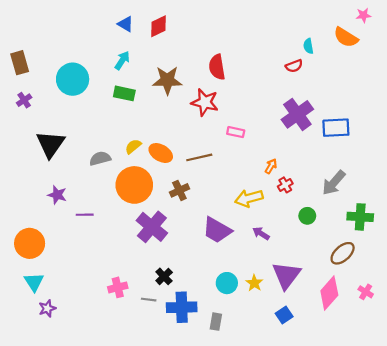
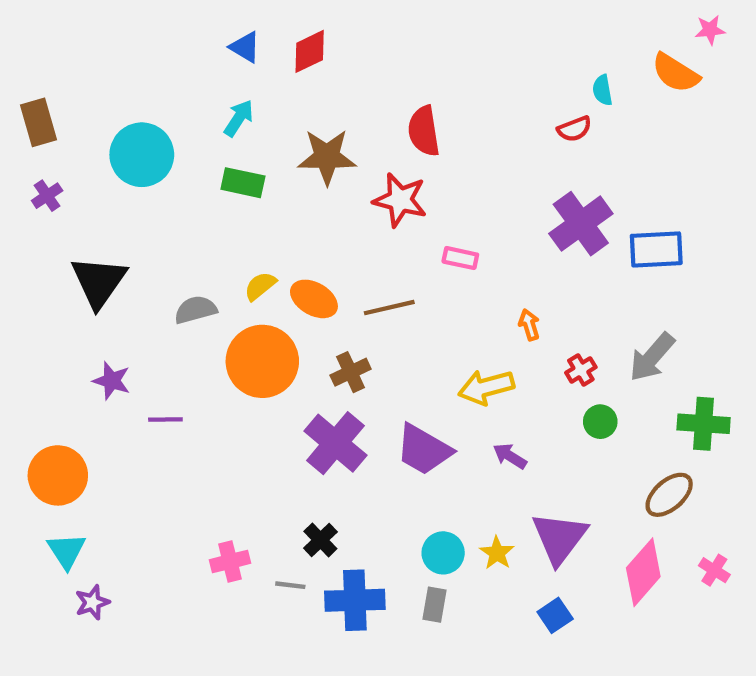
orange arrow: (271, 166) -> (529, 325), turned -48
red cross: (285, 185) -> (581, 370), moved
purple cross: (152, 227) -> (335, 443), moved
gray rectangle: (216, 322) -> (435, 605), moved

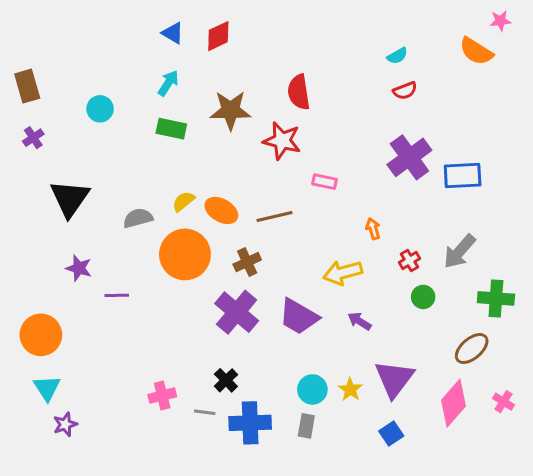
cyan semicircle: (602, 90) -> (397, 56), moved, turned -110
cyan circle: (142, 155) -> (100, 109), size x0.6

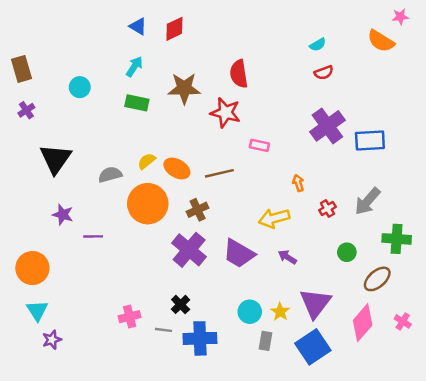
green circle: (423, 297) -> (347, 252), moved
gray rectangle: (306, 426) -> (266, 341), moved
blue square: (391, 433) -> (313, 347), size x1.8

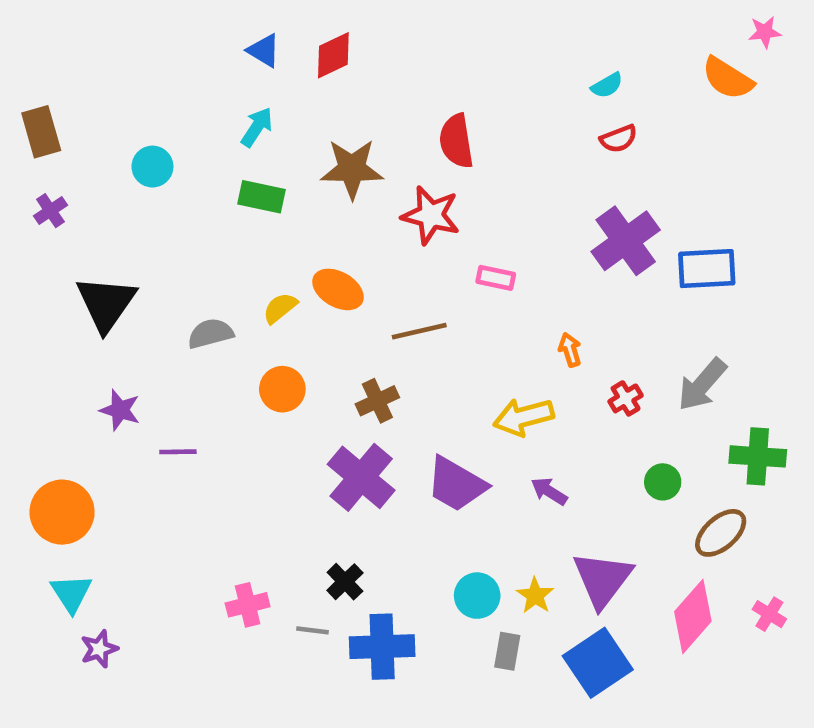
orange ellipse: (177, 168) -> (338, 289), moved
orange circle: (148, 204) -> (282, 389), size x0.6

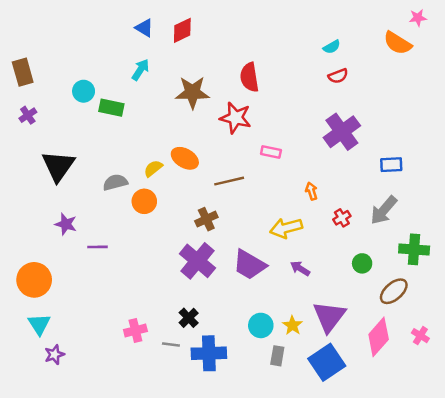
green rectangle: (261, 197) -> (111, 108), moved
blue rectangle: (707, 269) -> (391, 165), moved, size x0.7
orange circle: (282, 389) -> (144, 201), moved

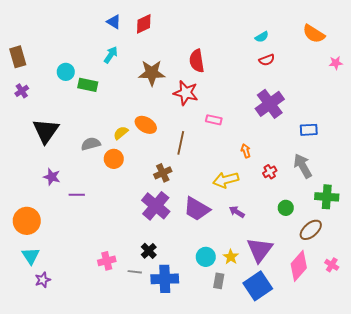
pink star: (418, 18) -> (336, 63), moved
brown line: (229, 181) -> (181, 143), turned -65
gray arrow: (384, 210) -> (303, 166), turned 110

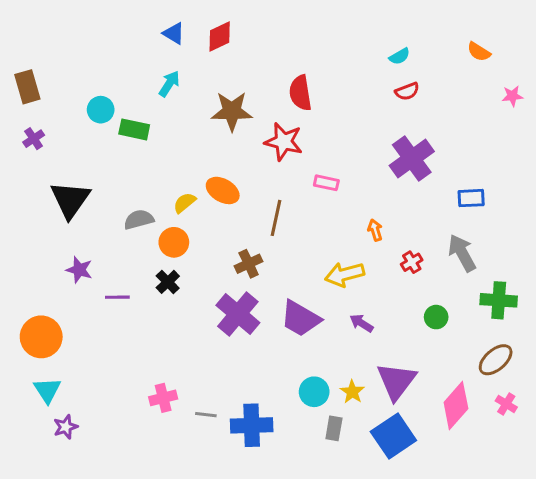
orange semicircle: (314, 34) -> (479, 52), size x0.7
brown ellipse: (311, 230) -> (496, 360), moved
black cross: (149, 251) -> (168, 282), moved

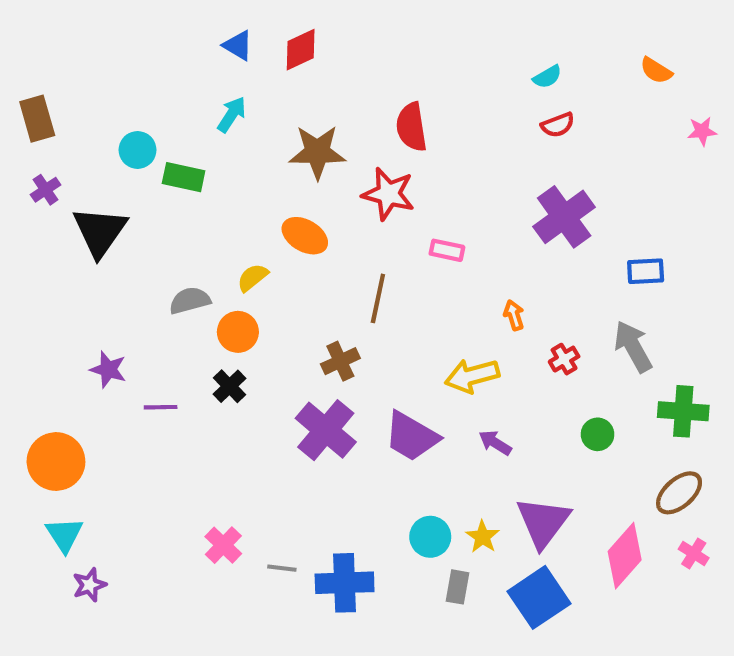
orange ellipse: (223, 190) -> (305, 236), moved
black triangle: (70, 200) -> (100, 232), moved
pink cross: (163, 398) -> (223, 545), turned -32

